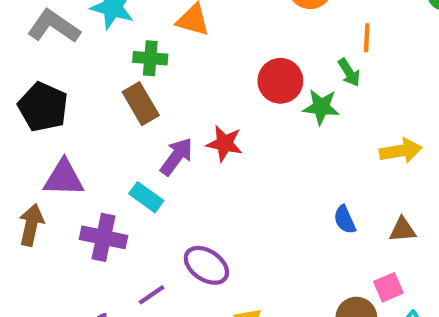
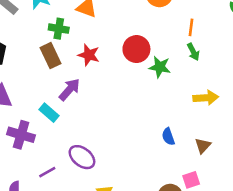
green arrow: (349, 72) -> (193, 52), moved
red star: (225, 143) -> (89, 55), moved
brown triangle: (403, 230) -> (203, 146), turned -48

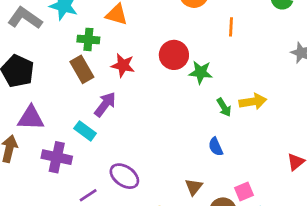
green arrow: (193, 52) -> (224, 107), moved
brown triangle: (203, 146) -> (194, 187), moved

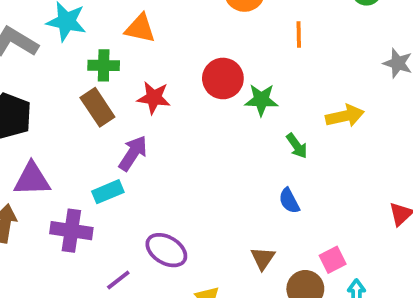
yellow arrow: (253, 102) -> (345, 116), moved
cyan rectangle: (85, 131) -> (108, 192), turned -55

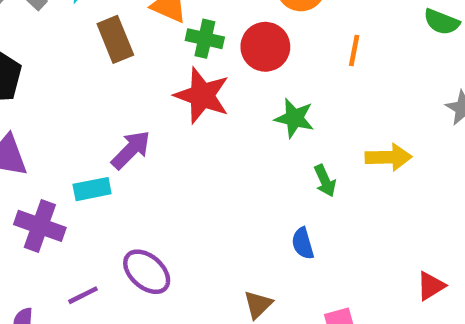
green cross: (104, 65) -> (205, 39), moved
red circle: (223, 78) -> (265, 47), moved
red star: (154, 98) -> (202, 96), moved, size x1.4
brown rectangle: (97, 107) -> (115, 39), moved

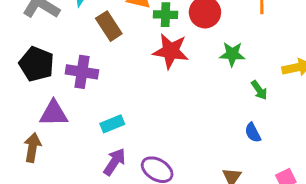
purple arrow: (131, 150) -> (115, 162), moved
purple cross: (40, 226) -> (82, 72), moved

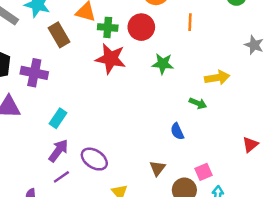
green arrow: (259, 90) -> (198, 103), moved, turned -35
cyan rectangle: (112, 124) -> (58, 118), turned -36

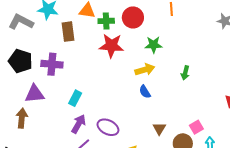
brown rectangle: (59, 35) -> (68, 32), turned 30
yellow arrow: (217, 78) -> (145, 70), moved
green arrow: (198, 103) -> (185, 73), turned 88
blue semicircle: (177, 131) -> (145, 92), moved

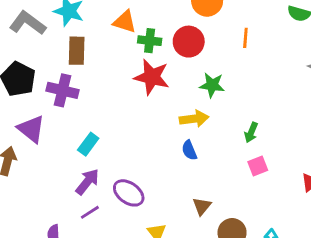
brown rectangle: (68, 32) -> (77, 51), moved
purple triangle: (35, 94) -> (31, 129), turned 35
pink square: (196, 127) -> (258, 166), moved

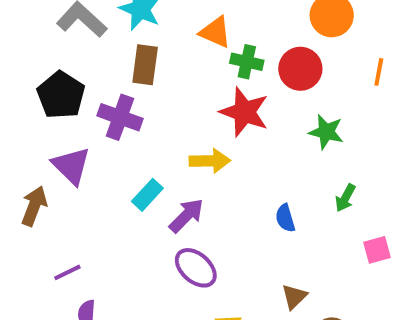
yellow arrow: (194, 119) -> (210, 161), moved
green arrow: (251, 132) -> (345, 198), moved
purple arrow: (87, 182) -> (186, 216), moved
purple line: (90, 212) -> (67, 272), moved

